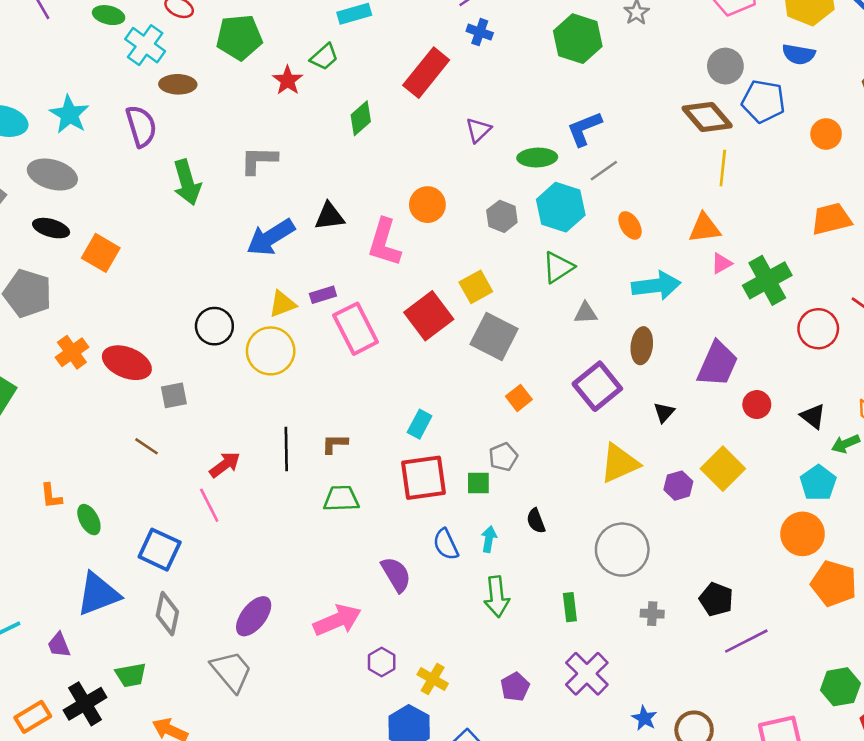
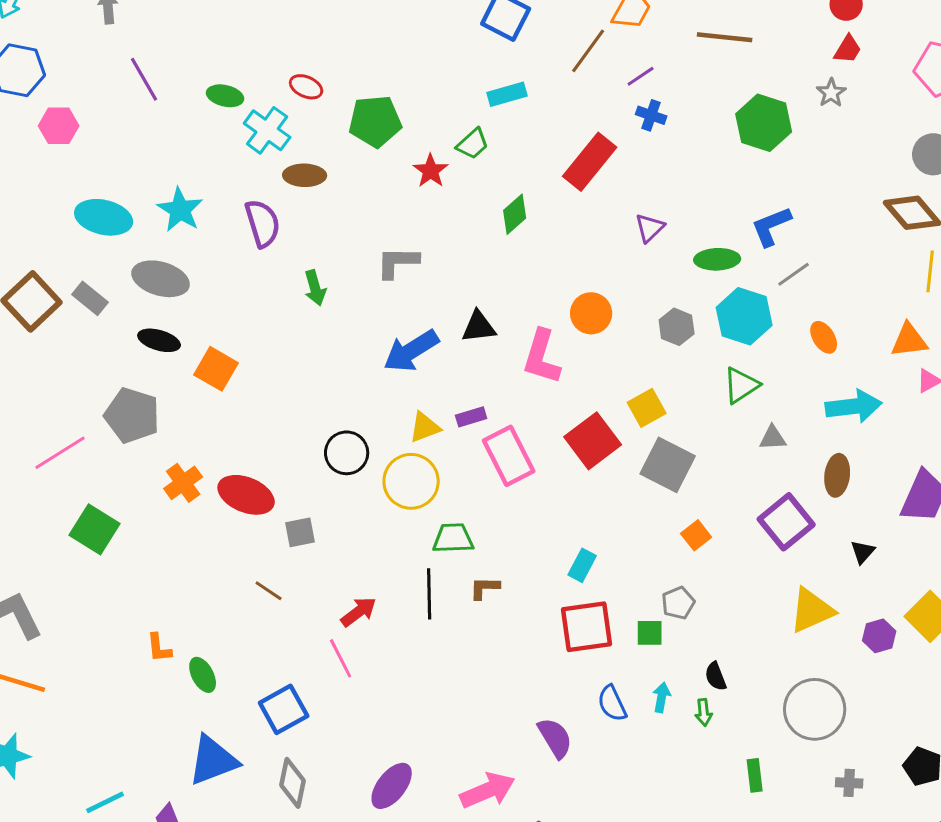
green arrow: (187, 182) -> (315, 288), size x0.7
green trapezoid: (341, 499) -> (453, 538), moved
blue square: (160, 550) -> (284, 709), turned 36
green arrow: (497, 597) -> (704, 712), moved, size x0.6

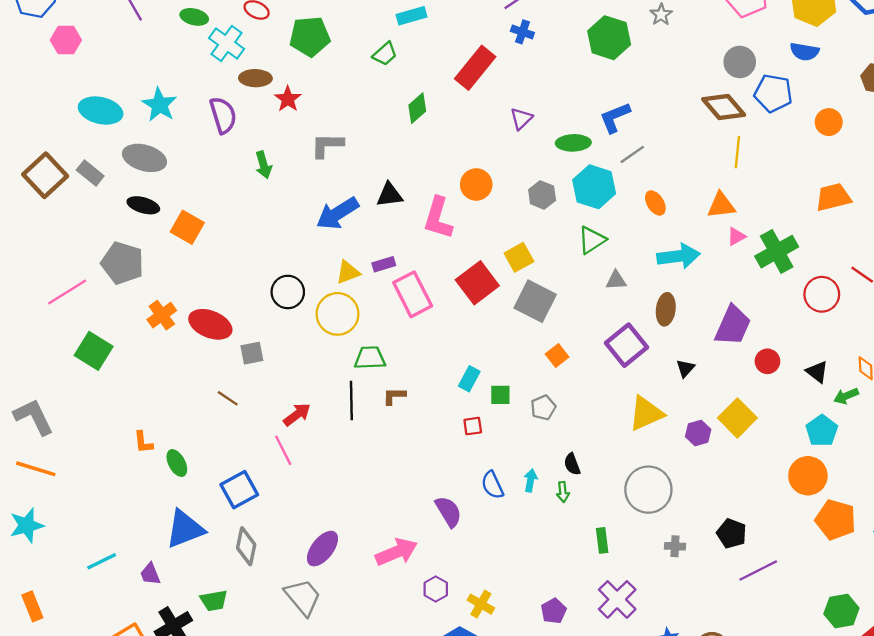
red star: (431, 171) -> (288, 99), moved
red square: (587, 627) -> (473, 426), size x0.5
green square: (650, 633) -> (500, 395), moved

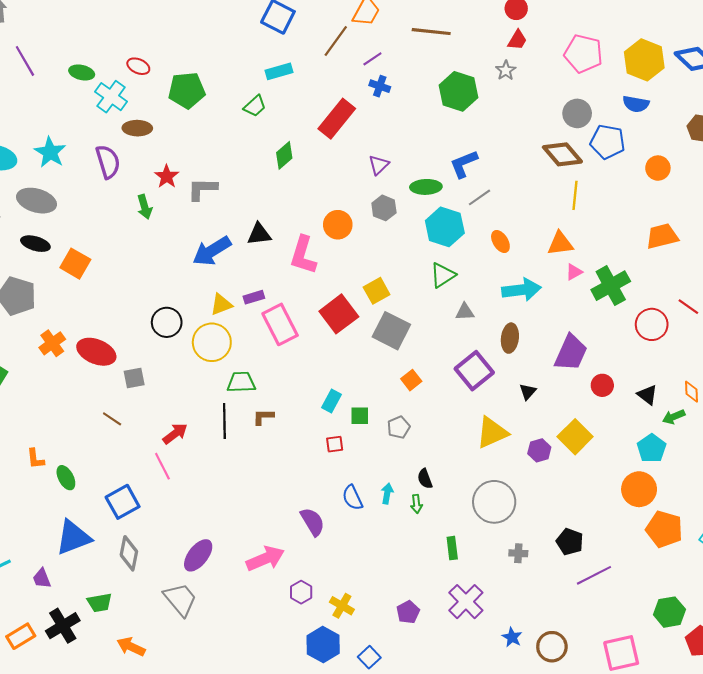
red star: (288, 99) -> (167, 176), moved
gray hexagon: (542, 195) -> (384, 208), moved

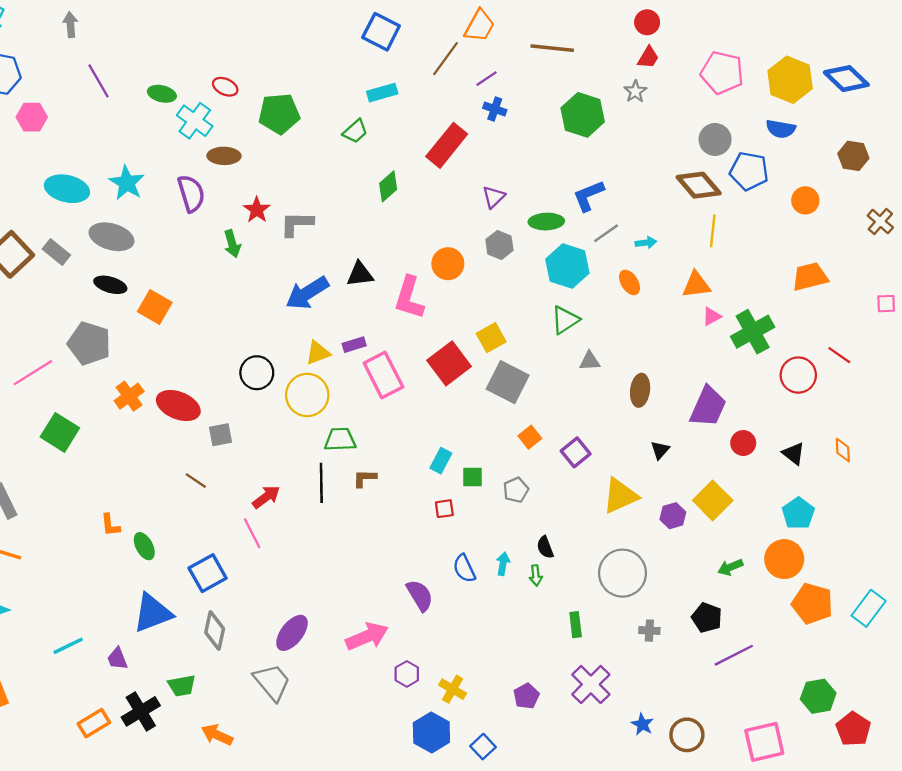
cyan arrow: (521, 290) -> (646, 243), moved, size x0.5
purple square: (474, 371) -> (576, 452), moved, size x0.7
green arrow: (674, 417) -> (730, 567), moved

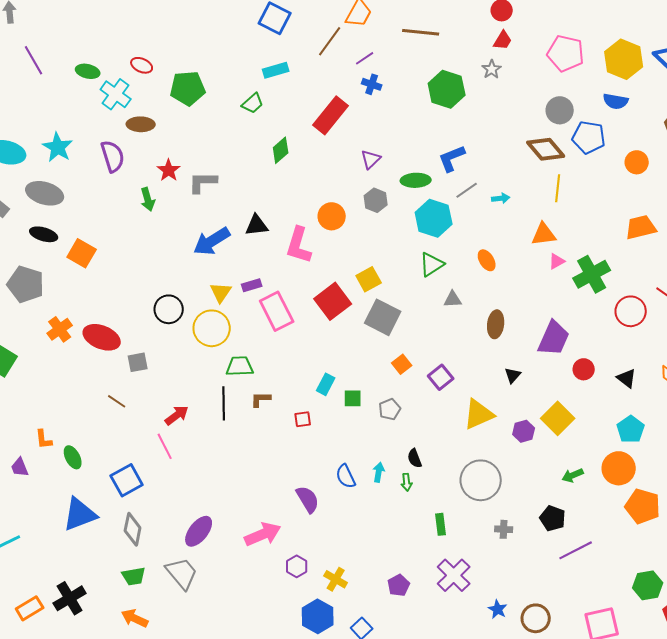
orange ellipse: (630, 282) -> (487, 260), moved
yellow triangle: (318, 353) -> (221, 292), turned -35
red square: (444, 509) -> (303, 419), moved
purple trapezoid: (117, 659) -> (20, 467), moved
green trapezoid: (182, 686) -> (134, 576), moved

